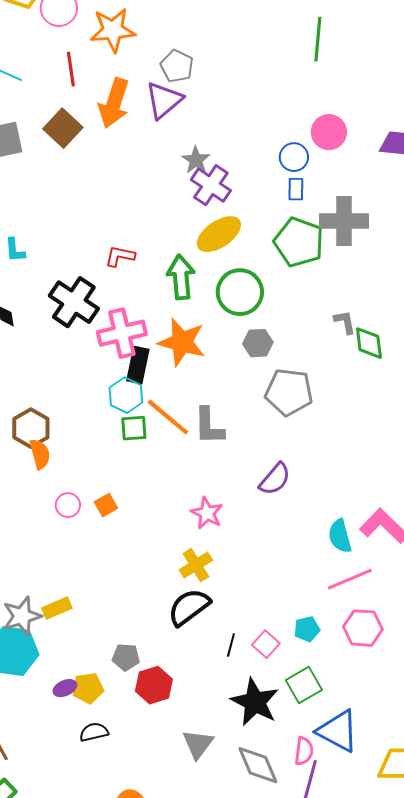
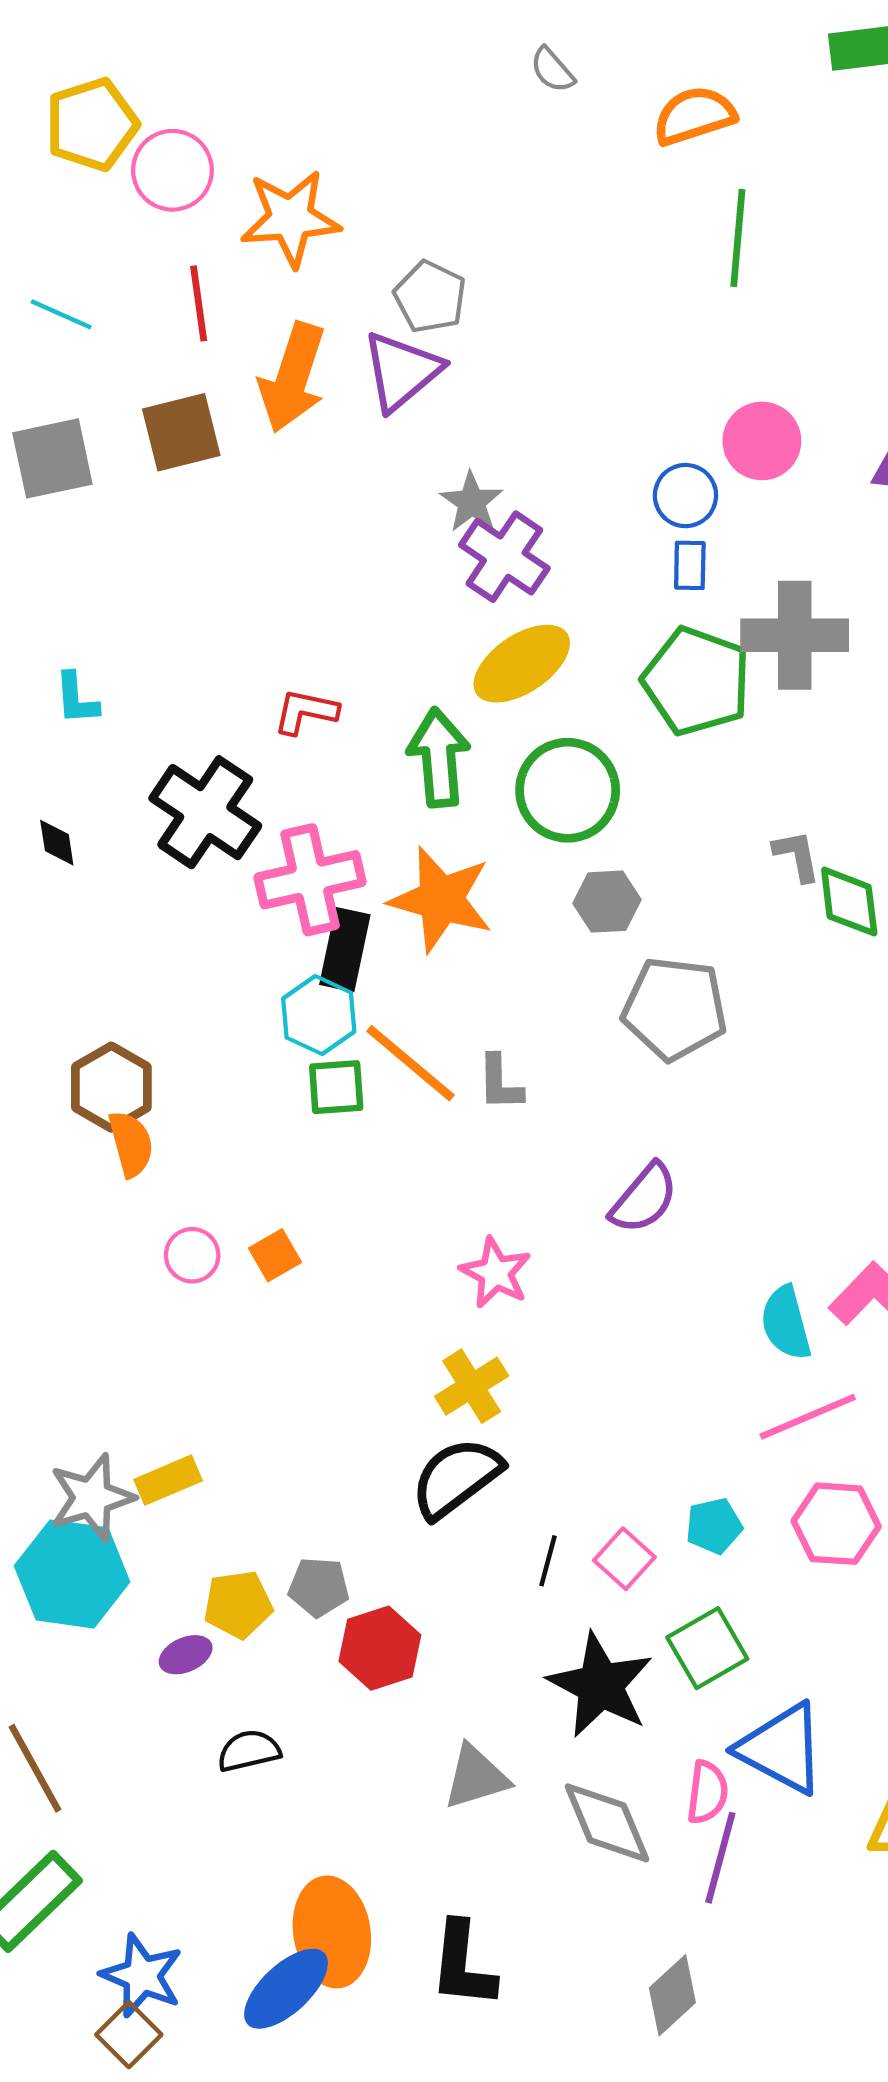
brown square: (63, 128) -> (181, 432), turned 33
gray L-shape: (209, 426) -> (500, 1083), size x0.7
yellow pentagon: (88, 688) -> (238, 1604), moved
gray triangle: (198, 744) -> (476, 1777), turned 36

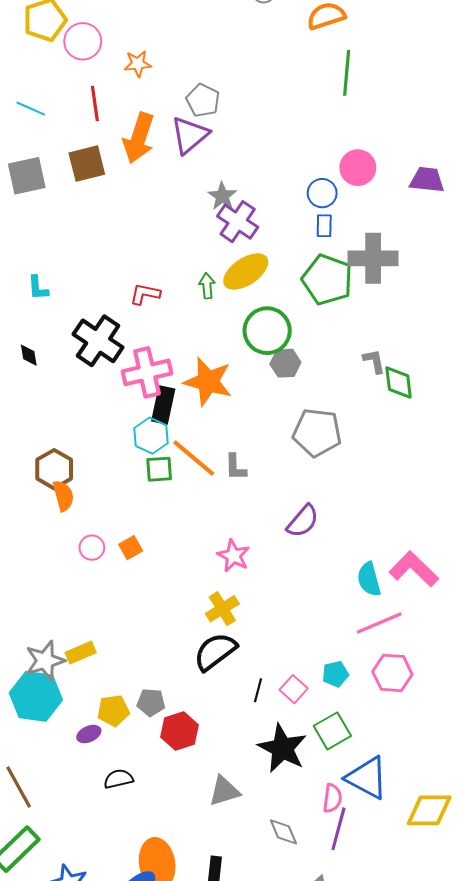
orange star: (290, 218) -> (138, 64), size x0.6
green arrow: (439, 757) -> (207, 286), moved, size x0.6
gray hexagon: (607, 902) -> (285, 363), moved
gray diamond: (607, 1823) -> (283, 832), moved, size x0.7

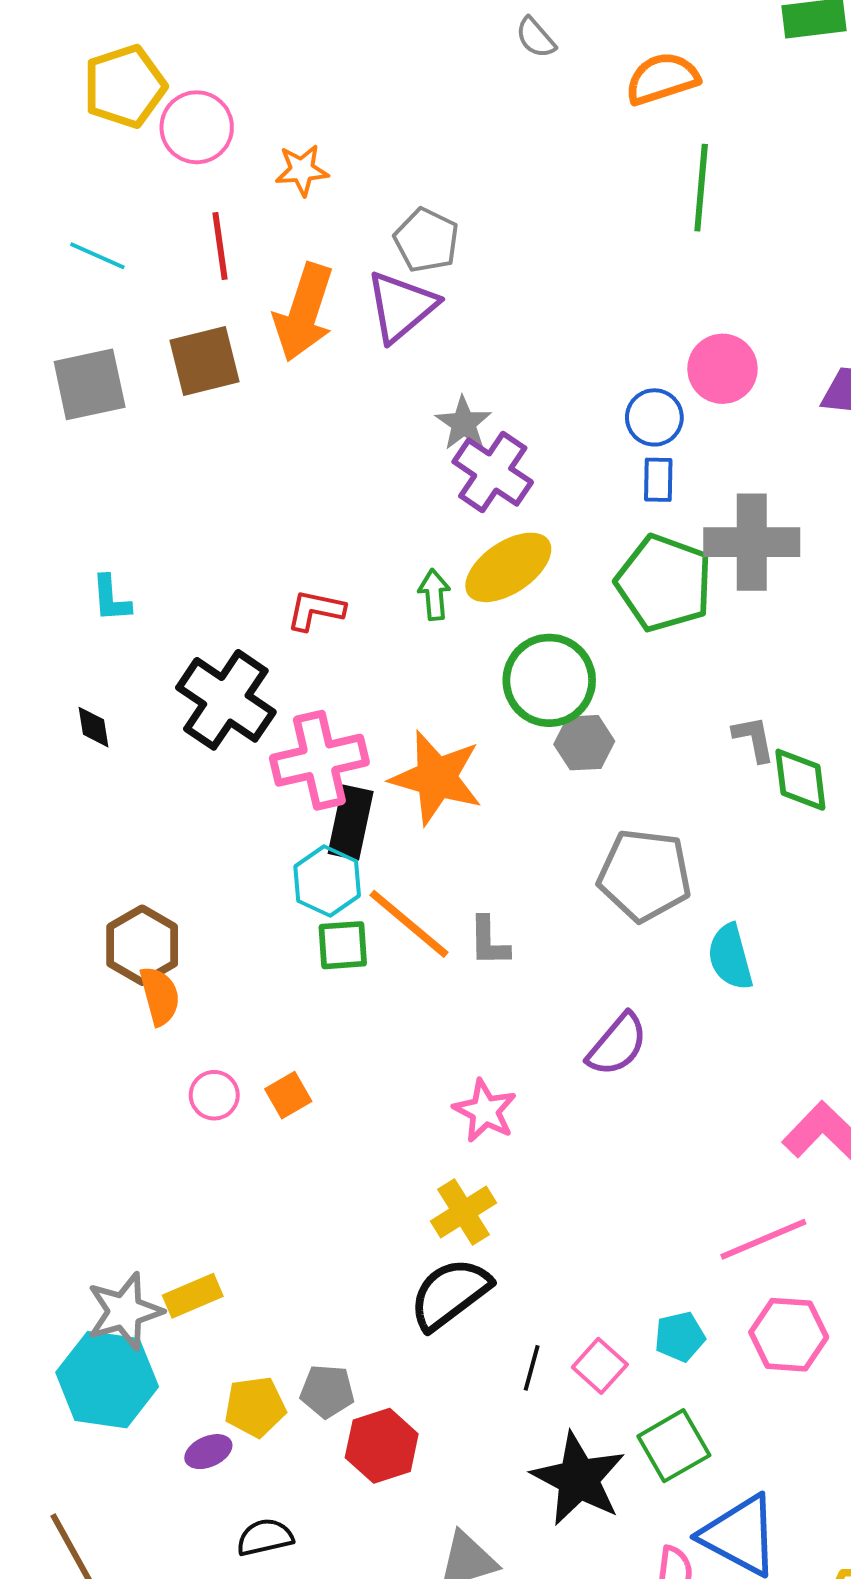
cyan semicircle: (369, 579) -> (730, 957), moved

